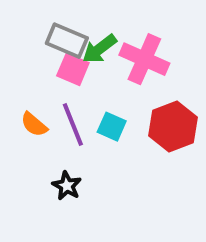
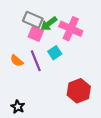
cyan square: (112, 127) -> (55, 53), moved, turned 32
red hexagon: (173, 127) -> (79, 91), moved
black star: (67, 186) -> (18, 107), moved

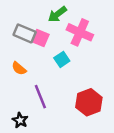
gray rectangle: (33, 20) -> (25, 33), moved
green arrow: (49, 24) -> (57, 14), moved
purple line: (36, 61) -> (40, 97), moved

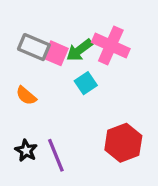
green arrow: (57, 14) -> (79, 50), moved
purple line: (40, 97) -> (56, 155), moved
black star: (20, 120) -> (26, 151), moved

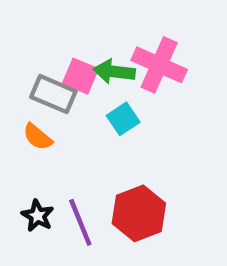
gray rectangle: (34, 47) -> (53, 94), moved
green arrow: (79, 50) -> (114, 72), turned 44
red hexagon: (123, 143) -> (139, 213), moved

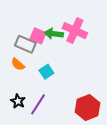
cyan square: (123, 119) -> (46, 72), moved
red hexagon: (139, 213) -> (88, 108), moved
purple line: (80, 222) -> (38, 104), turned 55

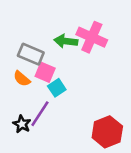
pink square: (38, 36) -> (45, 72), moved
purple line: (38, 104) -> (40, 114), moved

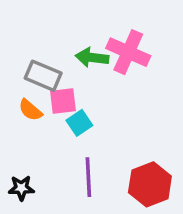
pink square: (45, 72) -> (63, 101), turned -30
purple line: (40, 114) -> (88, 177), moved, turned -36
black star: (22, 124) -> (21, 188), moved, turned -30

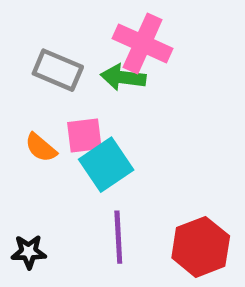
pink cross: (128, 52) -> (143, 43), moved
gray rectangle: (43, 76) -> (58, 70), moved
cyan square: (79, 123) -> (106, 165), size x1.5

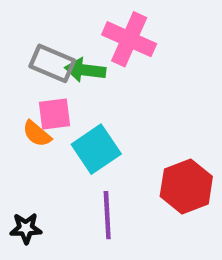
green arrow: (123, 77) -> (85, 70), moved
pink square: (84, 136) -> (54, 114), moved
red hexagon: (201, 247) -> (186, 186), moved

